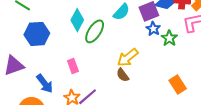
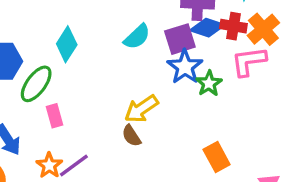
blue star: (153, 29) -> (185, 67), size x1.5
green ellipse: (95, 31) -> (36, 84), moved

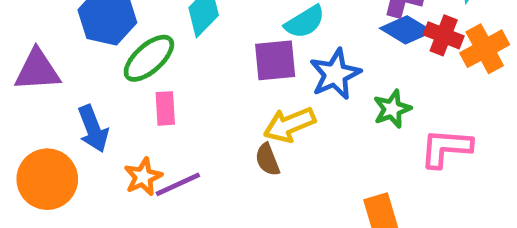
purple square: (180, 39) -> (275, 60), moved
pink L-shape: (249, 61) -> (446, 148), moved
blue star: (185, 67) -> (335, 74), moved

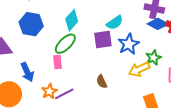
green ellipse: (149, 58) -> (65, 44), moved
yellow arrow: (289, 125) -> (139, 69), moved

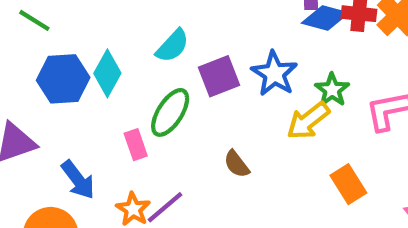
cyan diamond: (72, 20) -> (107, 73), moved
cyan semicircle: (115, 23) -> (172, 46), moved
green ellipse: (65, 44) -> (170, 112), moved

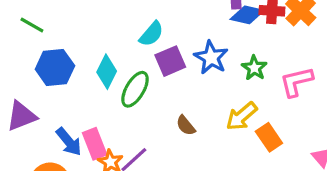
cyan semicircle: (172, 46) -> (151, 34), moved
cyan diamond: (107, 73) -> (107, 72), moved
yellow arrow: (308, 121) -> (242, 116), moved
pink rectangle: (136, 145) -> (95, 144), moved, size x1.4

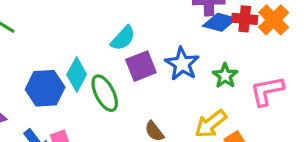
blue hexagon: (55, 67) -> (45, 88), moved
green ellipse: (135, 89) -> (105, 93), turned -60

